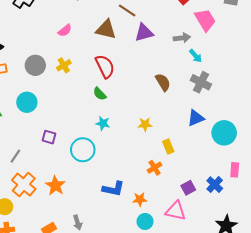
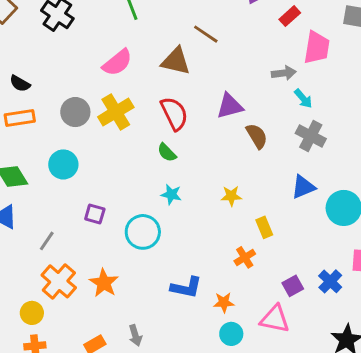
pink trapezoid: (205, 20) -> (317, 48), turned 40
pink semicircle: (65, 31) -> (117, 63), size x1.5
purple triangle: (144, 33) -> (230, 106), moved
yellow cross: (64, 65) -> (116, 112), size x1.6

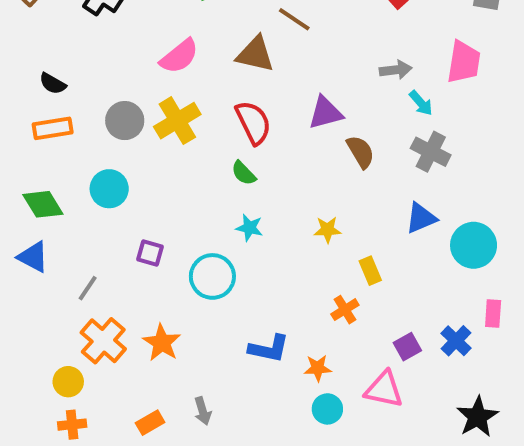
pink trapezoid: (317, 48) -> (464, 62), moved

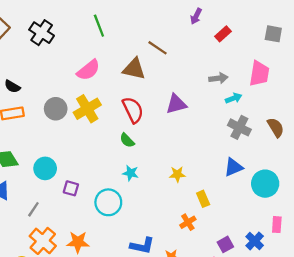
cyan arrow: (421, 103) -> (234, 98), turned -70
brown semicircle: (361, 152) -> (276, 127), moved
cyan circle: (109, 189) -> (45, 168), moved
orange star: (162, 343) -> (78, 242), turned -30

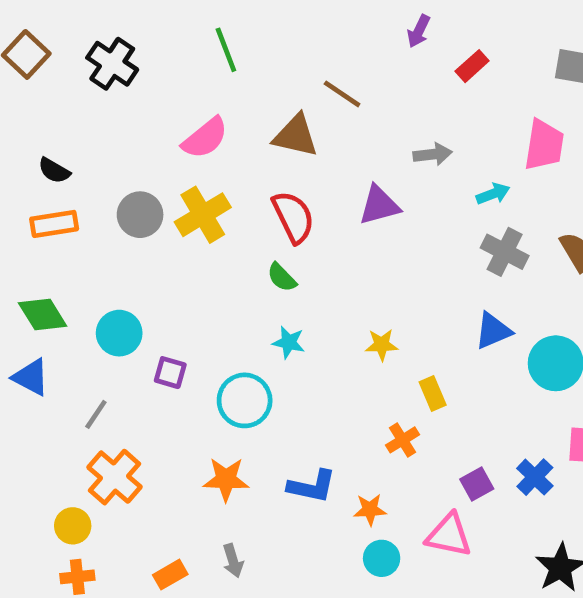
gray arrow: (218, 78) -> (433, 154), moved
orange star: (78, 242) -> (226, 479), moved

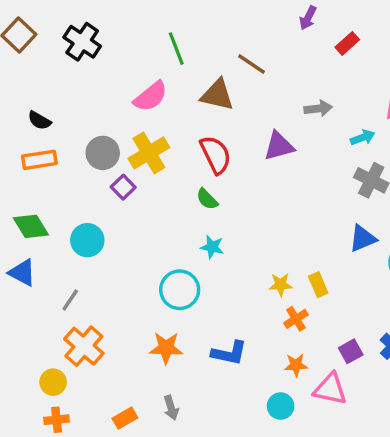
green line: (226, 50) -> (176, 49), moved
yellow star: (382, 345) -> (281, 285), moved
purple square: (170, 373) -> (123, 187), moved, turned 30
orange star: (370, 510) -> (296, 365), moved

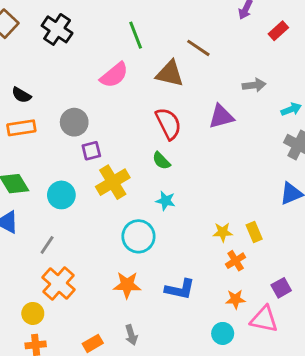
yellow cross: (149, 153) -> (113, 182), moved
purple square: (123, 187) -> (91, 151), turned 30

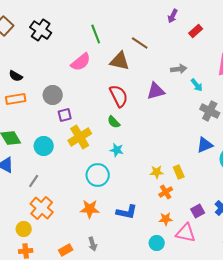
cyan arrow: (291, 109) -> (197, 85), moved, turned 72

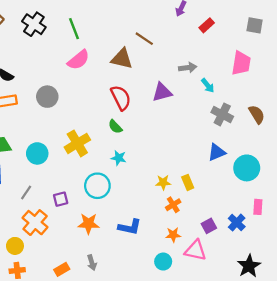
green line: (96, 34) -> (74, 29), moved
purple square: (65, 115) -> (61, 199), moved

